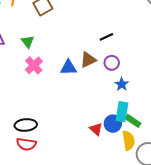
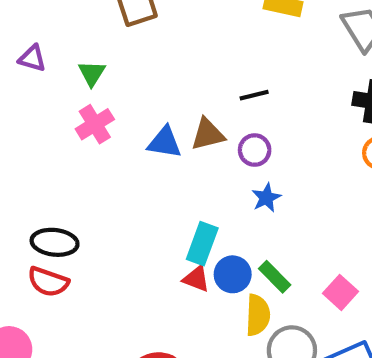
cyan rectangle: (122, 112) -> (202, 244), moved
red triangle: (96, 129) -> (196, 279), turned -32

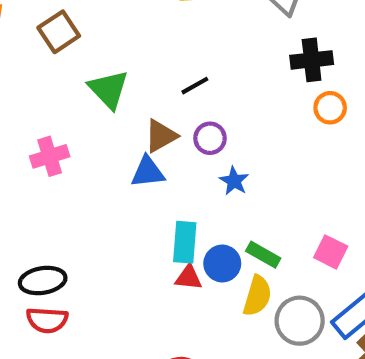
green triangle: (92, 73) -> (109, 89), moved, size x1.5
pink cross: (95, 124) -> (50, 156), turned 30
blue triangle: (165, 142) -> (148, 172), moved
yellow semicircle: (258, 315) -> (257, 296), turned 30

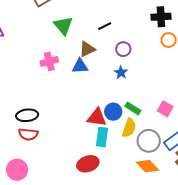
purple circle: (210, 138) -> (123, 49), moved
pink cross: (50, 156) -> (49, 61), moved
cyan rectangle: (185, 242) -> (102, 137), moved
red triangle: (189, 278) -> (97, 118), size x1.5

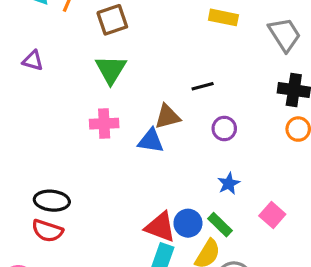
green triangle: (63, 26) -> (111, 70), moved
blue star: (121, 73) -> (229, 184), moved
pink square: (165, 109) -> (272, 215), moved

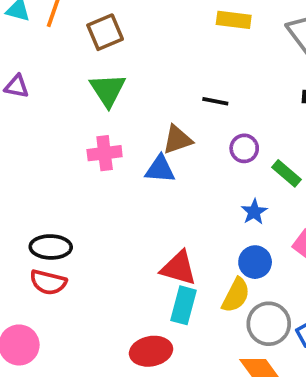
black line: (203, 86) -> (215, 101), turned 30
blue circle: (188, 223) -> (255, 262), moved
green rectangle: (220, 225) -> (287, 173), moved

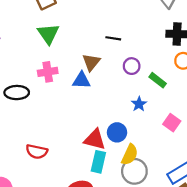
brown triangle: (177, 140) -> (91, 62), turned -30
black ellipse: (51, 247) -> (17, 93), moved
blue circle: (255, 262) -> (117, 132), moved
red semicircle: (48, 282) -> (37, 152), moved
gray circle: (269, 324) -> (134, 171), moved

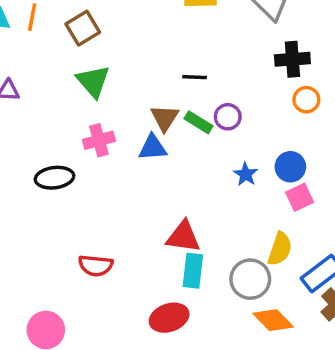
green rectangle: (158, 80) -> (199, 122), moved
pink square: (172, 123) -> (300, 197), turned 36
blue circle: (117, 132) -> (290, 167), moved
yellow semicircle: (130, 155) -> (280, 249), moved

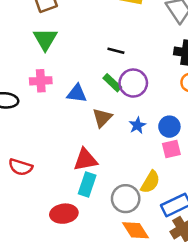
purple circle: (228, 117) -> (133, 83), size x1.5
brown triangle: (165, 118) -> (102, 118), moved
red triangle: (183, 237) -> (85, 160), turned -30

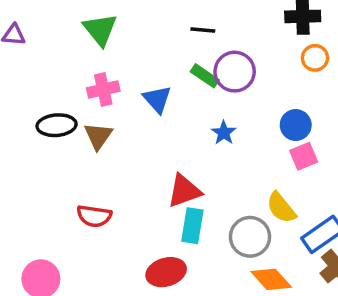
blue triangle: (77, 94) -> (157, 99), turned 50
brown triangle: (102, 118) -> (98, 136), moved
blue star: (137, 125) -> (224, 133), moved
yellow semicircle: (150, 182) -> (281, 208), turned 120

